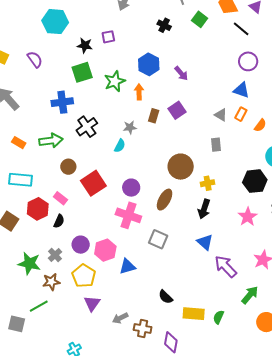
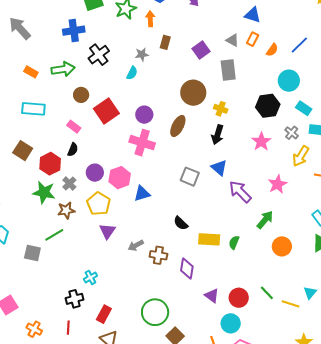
purple square: (177, 110) -> (201, 50), moved
gray rectangle: (216, 145) -> (228, 70), size x1.5
yellow cross: (208, 183) -> (221, 109), turned 32
red hexagon: (38, 209) -> (50, 164), moved
gray square: (158, 239) -> (190, 177), moved

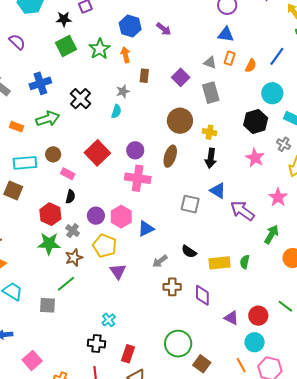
blue cross: (74, 31) -> (40, 83), moved
brown circle: (81, 95) -> (53, 154), moved
brown square: (23, 151) -> (13, 191), moved
gray arrow: (136, 245) -> (160, 261), moved
black cross: (75, 299) -> (96, 344), turned 30

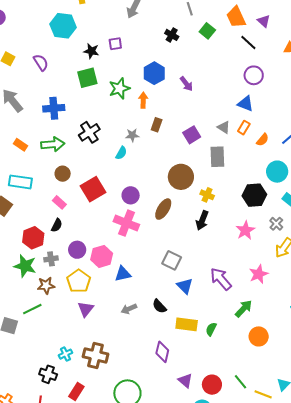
brown circle: (53, 154) -> (63, 174), moved
blue triangle: (218, 191) -> (185, 286), moved
gray cross: (73, 231) -> (51, 259), turned 32
brown cross: (172, 287) -> (95, 355), moved, size x1.4

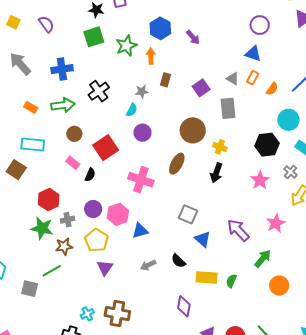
purple circle: (131, 195) -> (143, 133), moved
black semicircle: (57, 225) -> (90, 175), moved

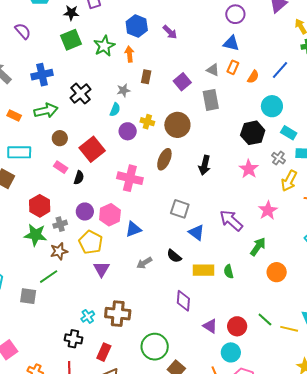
yellow cross: (220, 147) -> (147, 122), moved
green semicircle: (231, 281) -> (229, 272), turned -32

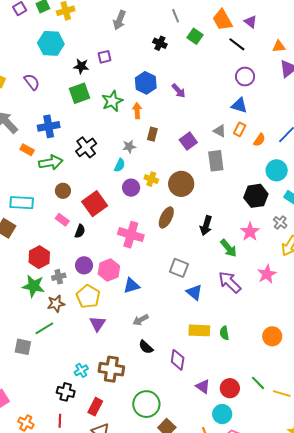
orange rectangle: (14, 115) -> (27, 150), moved
green arrow: (258, 247) -> (229, 248), moved, turned 102
black semicircle: (174, 256) -> (146, 347), moved

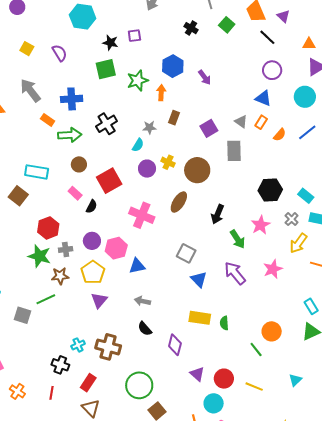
cyan circle: (277, 170) -> (305, 97), moved
gray arrow: (141, 320) -> (142, 301), turned 35
green line: (258, 383) -> (256, 350), moved
yellow line: (282, 394) -> (254, 387), moved

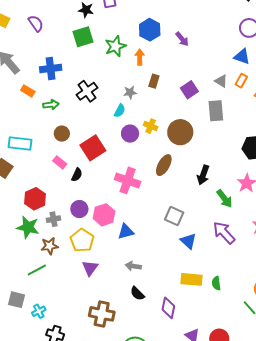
green arrow: (70, 135) -> (51, 105), size x0.7
gray square: (22, 315) -> (17, 300), moved
cyan cross: (78, 345) -> (39, 311), moved

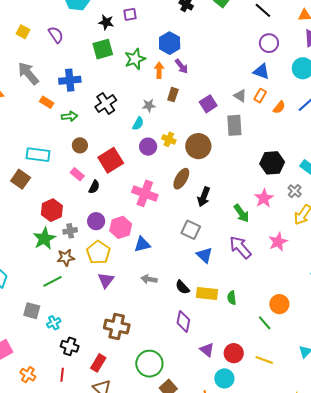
purple arrow: (182, 39) -> (182, 66), moved
black arrow: (203, 175) -> (204, 197), moved
green star: (28, 227) -> (44, 239), turned 30
black semicircle: (137, 293) -> (182, 287), moved

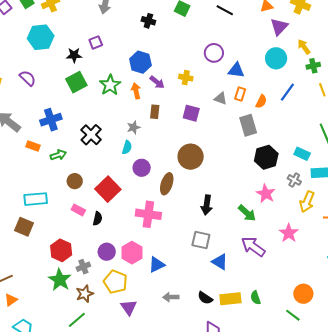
purple circle: (269, 43) -> (214, 53), moved
purple square: (208, 104) -> (191, 113), turned -30
gray rectangle: (234, 125) -> (248, 125), moved
yellow cross: (169, 139) -> (186, 78), moved
brown ellipse: (181, 179) -> (167, 184), moved

